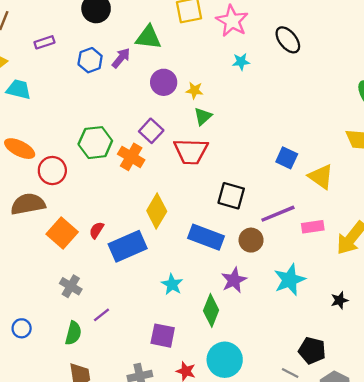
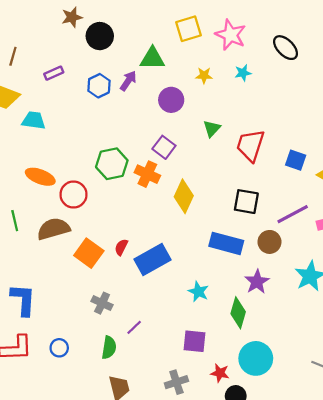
yellow star: (195, 90) -> (204, 75), moved
red trapezoid: (191, 151) -> (250, 145), moved, turned 112
yellow diamond: (157, 211) -> (184, 196), moved

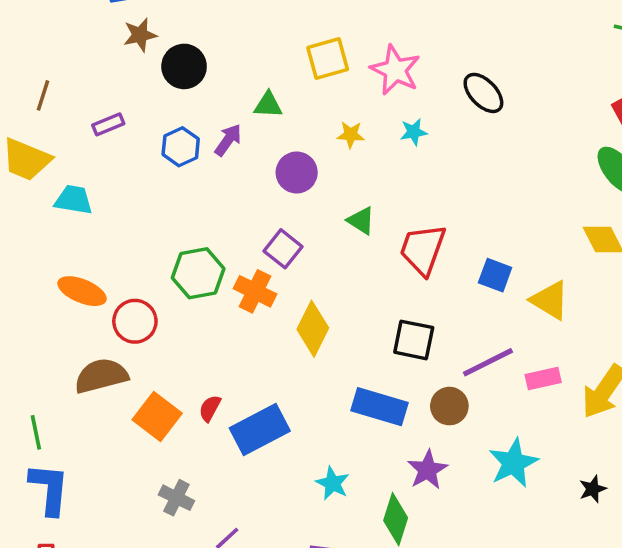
green triangle: (152, 58) -> (268, 105), size x0.7
green triangle: (212, 129) -> (361, 221), turned -42
green line: (15, 221) -> (36, 432), moved

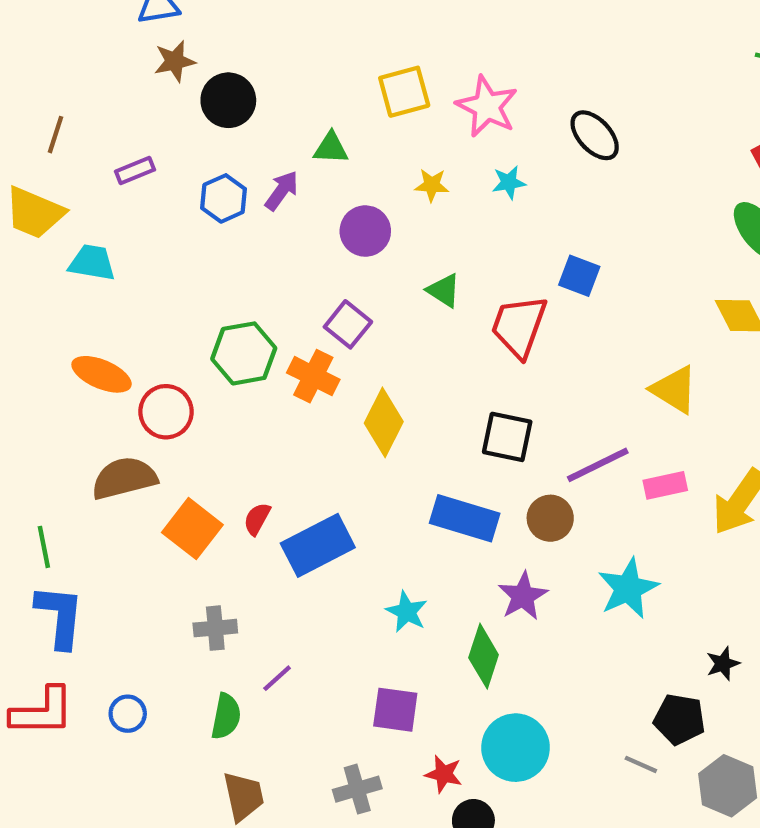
blue square: (495, 275) -> (579, 276), moved
black star: (593, 489) -> (723, 664), moved
gray cross: (176, 498) -> (215, 628), turned -32

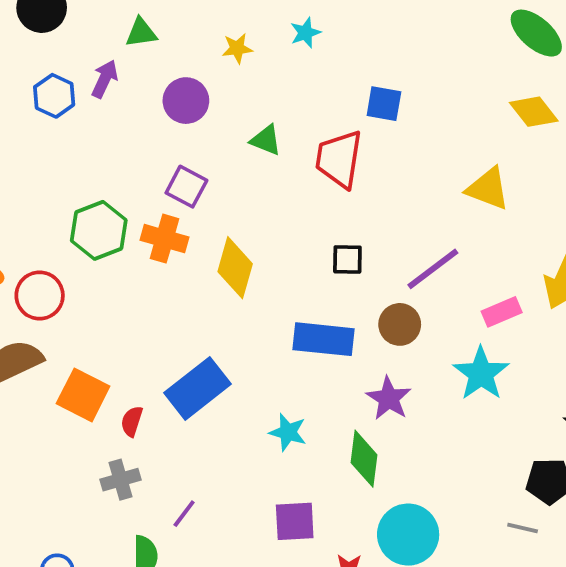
black square: (507, 437) -> (347, 260), size x0.7
pink rectangle: (665, 485) -> (502, 312), moved
red semicircle: (257, 519) -> (132, 421), moved

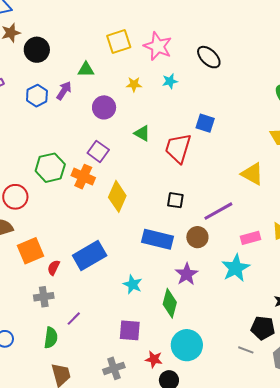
orange square: (83, 395) -> (31, 251), turned 32

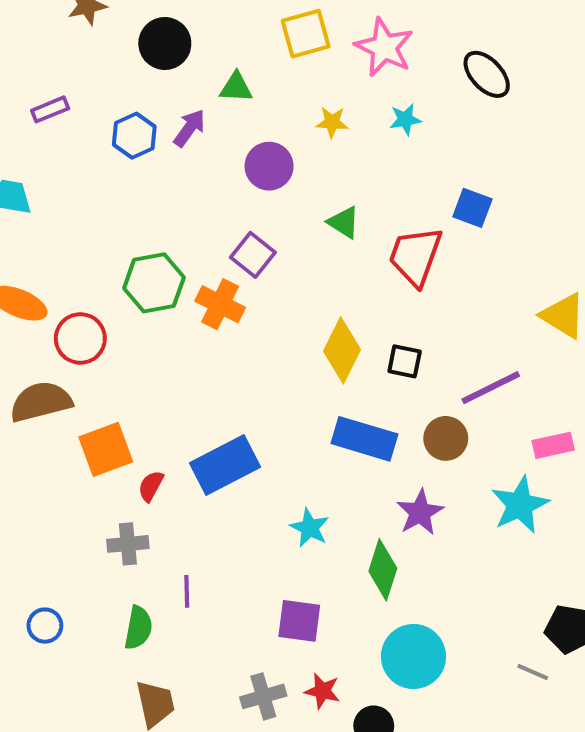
black circle: (37, 50) -> (165, 43), moved
yellow diamond: (117, 196) -> (342, 350), moved
purple line: (74, 319) -> (187, 591), turned -49
red star: (154, 359) -> (322, 691), moved

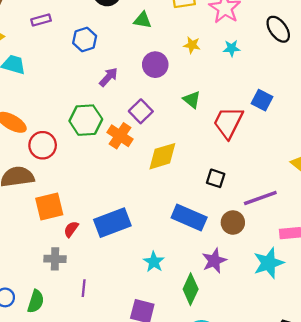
purple arrow: (189, 128) -> (109, 77), moved
yellow diamond: (342, 350) -> (162, 156), moved, turned 40
green semicircle: (138, 628) -> (36, 301), moved

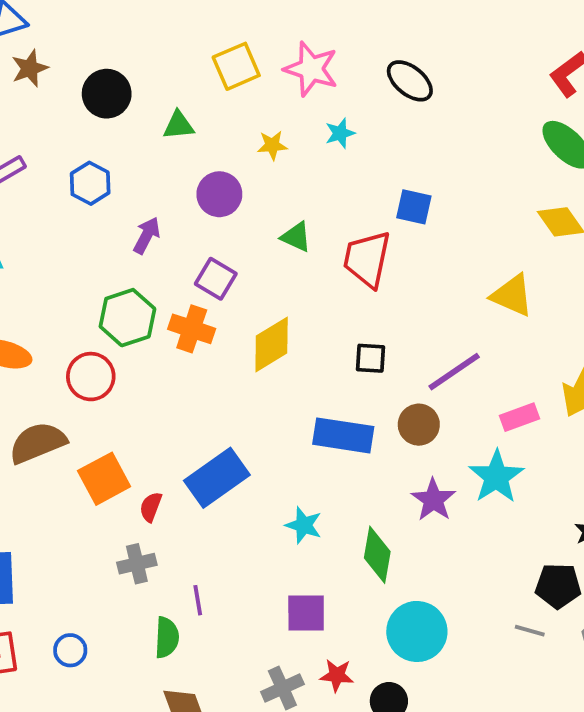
red circle: (43, 145) -> (91, 377), moved
purple star: (214, 261) -> (433, 500), moved
green semicircle: (36, 301) -> (167, 637), moved

